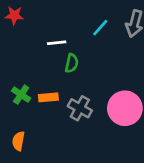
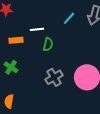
orange rectangle: (48, 97) -> (16, 40), moved
gray cross: (80, 108) -> (54, 77), turned 30

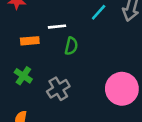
gray cross: (54, 77) -> (58, 89), moved

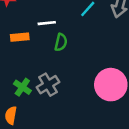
green cross: (23, 76) -> (22, 87), moved

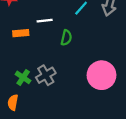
green semicircle: (61, 42) -> (66, 38), moved

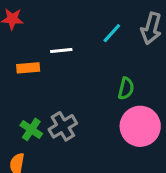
green semicircle: (66, 38) -> (126, 88), moved

